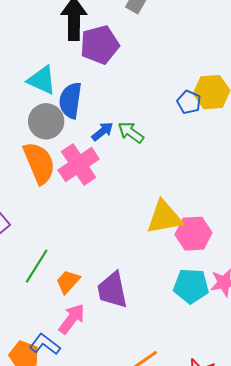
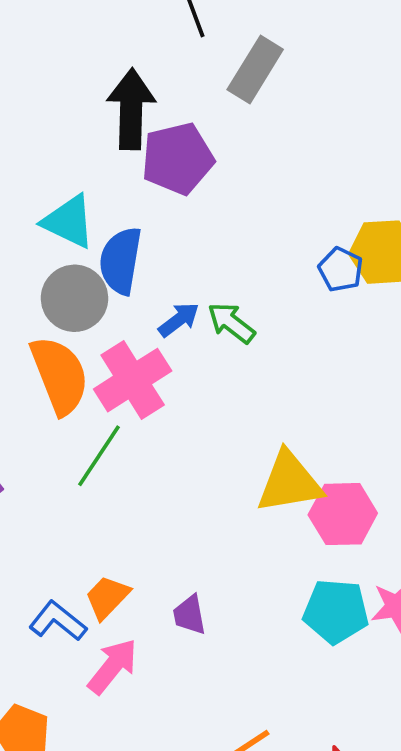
green line: (37, 266) -> (99, 456), moved
purple trapezoid: (112, 290) -> (189, 615), size x0.6
blue L-shape: (45, 344) -> (58, 621), moved

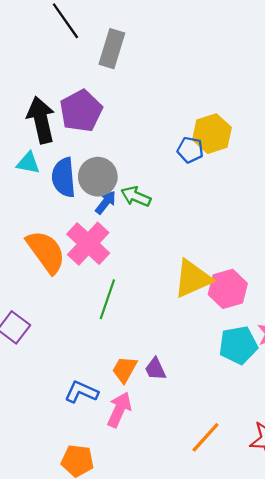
black arrow: (131, 109) -> (41, 120), moved
cyan triangle: (69, 222) -> (28, 163), size x0.7
gray circle: (74, 298) -> (98, 177), moved
green line: (99, 456) -> (107, 299), moved
orange trapezoid: (107, 597) -> (125, 369), moved

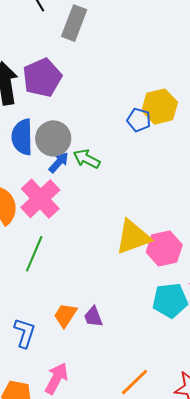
green line: (107, 299) -> (34, 254), moved
blue L-shape: (81, 392) -> (25, 333), turned 80
pink arrow: (119, 410) -> (56, 378), moved

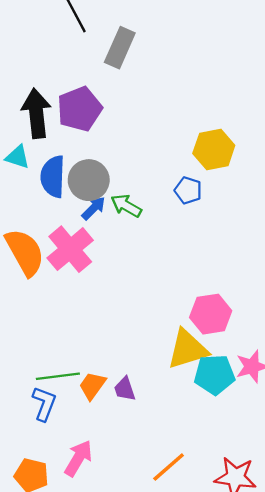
blue pentagon: (139, 120) -> (188, 190), moved
yellow triangle: (133, 237) -> (188, 349), moved
green line: (34, 254) -> (58, 376), moved, turned 57

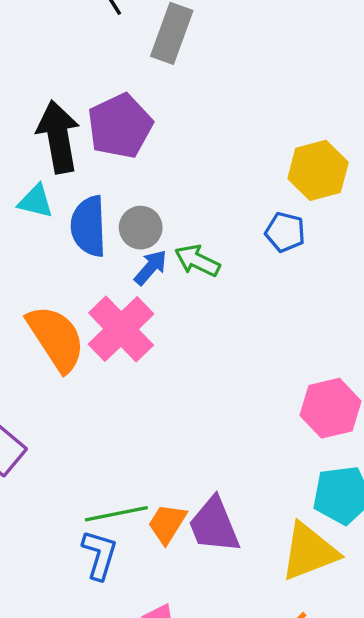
gray circle: (89, 180) -> (141, 228), size x0.7
yellow triangle: (188, 349) -> (309, 552), moved
purple trapezoid: (125, 389) -> (214, 525), size x1.6

